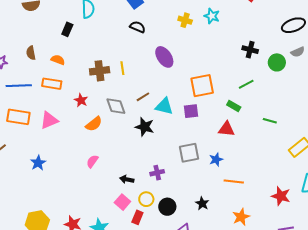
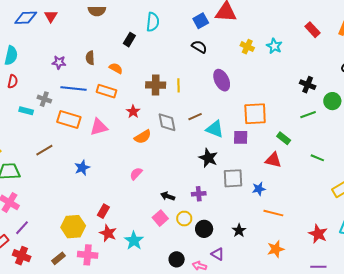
green line: (246, 84) -> (308, 115), moved
black star: (145, 127) -> (208, 158), moved
red rectangle: (137, 217) -> (103, 211), moved

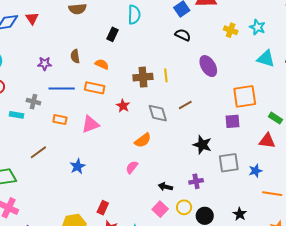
orange rectangle: (69, 119) -> (60, 120), size x0.6
cyan triangle: (215, 129) -> (266, 59), moved
orange semicircle: (143, 137) -> (143, 140), moved

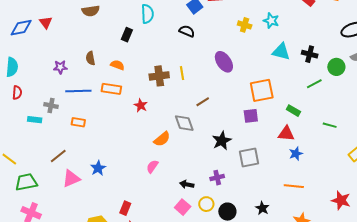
black semicircle: (183, 35) -> (187, 31), moved
gray diamond: (158, 113) -> (184, 123), moved
pink triangle: (90, 124) -> (71, 179), moved
black star: (202, 145) -> (222, 141), turned 30
blue star: (255, 171) -> (296, 154), moved

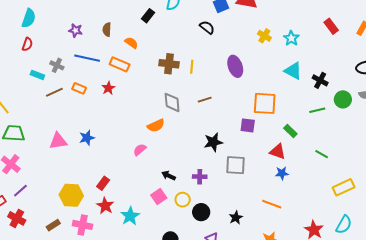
red star: (141, 105) -> (108, 88), moved
gray diamond: (184, 123) -> (172, 102), moved
brown line: (58, 156) -> (54, 92), moved

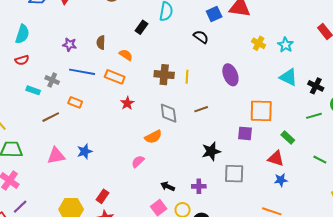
red semicircle: (27, 44) -> (22, 60), turned 56
red star: (108, 88) -> (127, 103), moved
brown line: (54, 92) -> (51, 117), moved

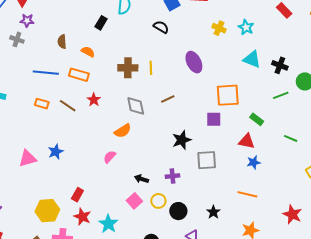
purple star: (70, 45) -> (27, 21), moved
gray cross: (52, 80) -> (17, 39), moved
brown line: (51, 117) -> (68, 106), moved, turned 66

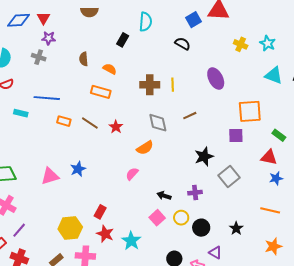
blue line: (46, 73) -> (47, 98), moved
red star: (94, 100) -> (116, 127), moved
gray square: (207, 160) -> (229, 176), turned -35

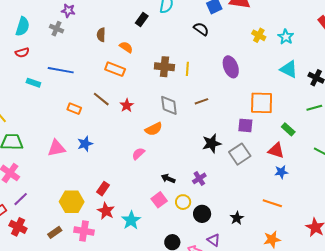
orange rectangle: (64, 121) -> (74, 109), moved
gray square: (229, 176) -> (240, 154), moved
purple cross: (195, 193) -> (199, 178), turned -32

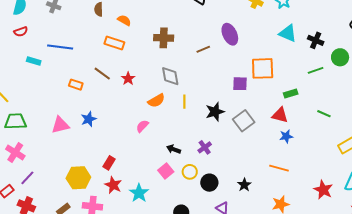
yellow line: (187, 69) -> (184, 102), moved
brown line: (201, 101) -> (203, 49), moved
purple square: (245, 125) -> (240, 84), moved
green rectangle: (288, 129) -> (291, 93), turned -56

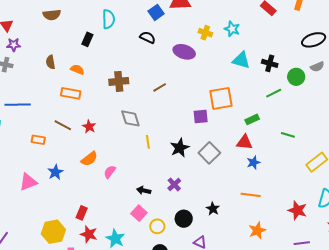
purple ellipse: (230, 34) -> (184, 52), moved, turned -40
orange semicircle: (156, 101) -> (89, 159), moved
yellow circle: (190, 172) -> (157, 226), moved
black star: (244, 185) -> (213, 209), moved

